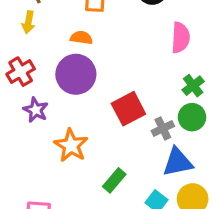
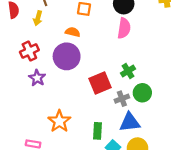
pink semicircle: (181, 38) -> (124, 28), moved
green cross: (193, 86) -> (128, 71), moved
orange star: (71, 145) -> (59, 121), moved
green rectangle: (114, 180) -> (97, 131), moved, turned -42

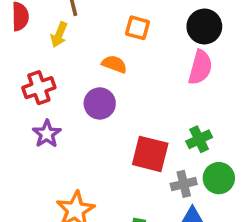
purple circle: (67, 56) -> (100, 103), size x0.7
red square: (100, 83) -> (150, 154), turned 30

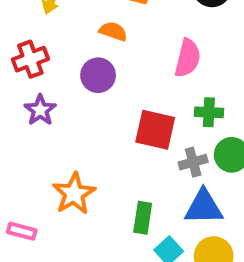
pink semicircle: (200, 67) -> (188, 58), moved
green cross: (199, 139) -> (209, 112), turned 30

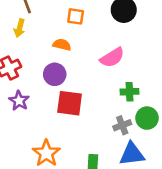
pink semicircle: (188, 58) -> (112, 58), turned 50
red square: (155, 130) -> (70, 103), moved

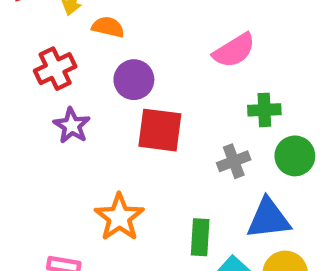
orange semicircle: (62, 45) -> (108, 27), moved
gray cross: (122, 125) -> (234, 161), moved

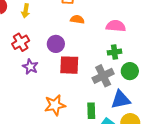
orange semicircle: (108, 27) -> (77, 19), moved
pink semicircle: (234, 50) -> (116, 26), moved, turned -138
gray cross: (234, 161) -> (103, 76), size x1.5
orange star: (119, 217) -> (55, 105), turned 30

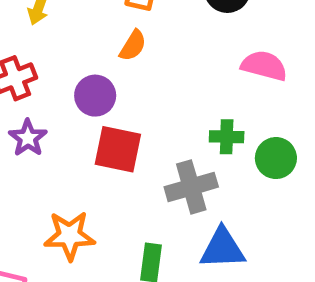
orange semicircle: (77, 19) -> (133, 46), moved, turned 104
pink semicircle: (116, 26) -> (264, 66), moved
green circle: (130, 71) -> (276, 158), moved

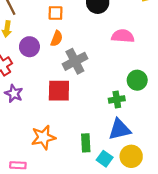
purple circle: (95, 96) -> (29, 47), moved
green cross: (227, 137) -> (117, 99), moved
gray cross: (191, 187) -> (75, 61), moved

